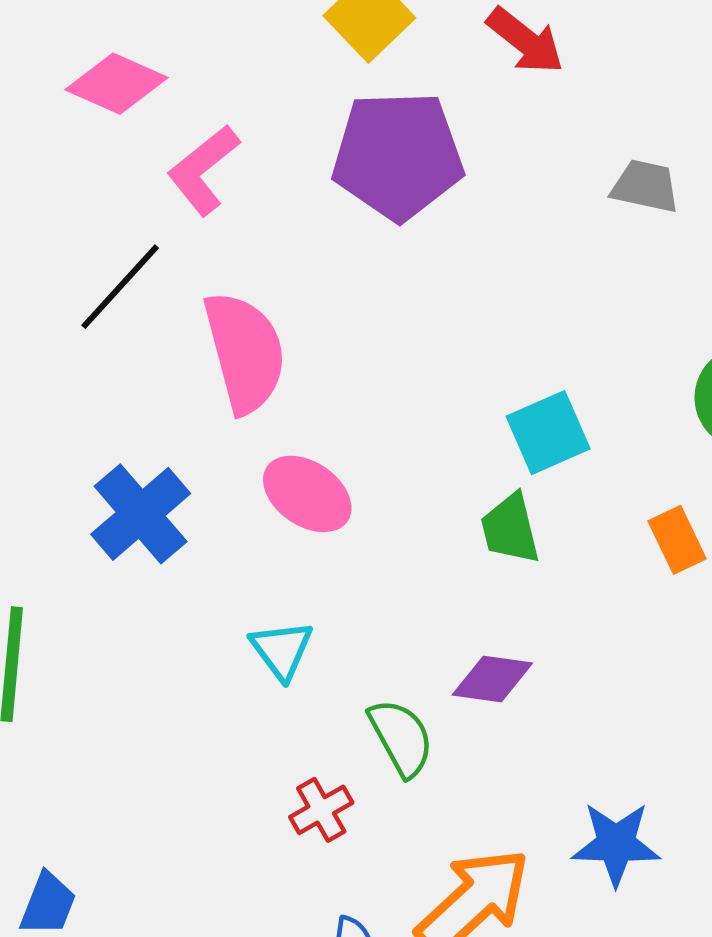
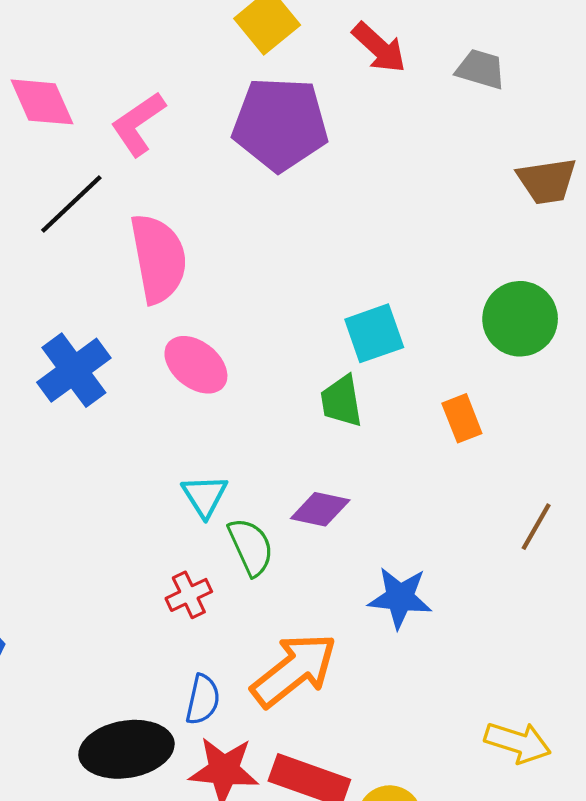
pink diamond: (116, 84) -> (42, 102), moved, turned 38
gray trapezoid: (645, 186) -> (481, 69), moved
cyan triangle: (282, 650) -> (205, 496), moved
blue star: (616, 844) -> (400, 598), moved

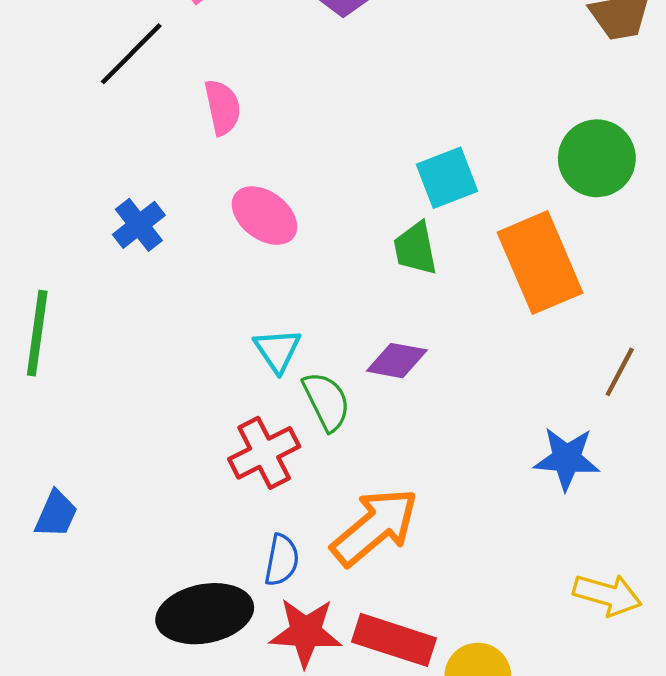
pink semicircle: (158, 258) -> (222, 107), size x0.6
blue cross: (74, 370) -> (139, 225), size x0.7
orange rectangle: (462, 418) -> (540, 263), size x2.0
red cross: (189, 595) -> (264, 453), size x1.5
blue star: (400, 598) -> (567, 459), moved

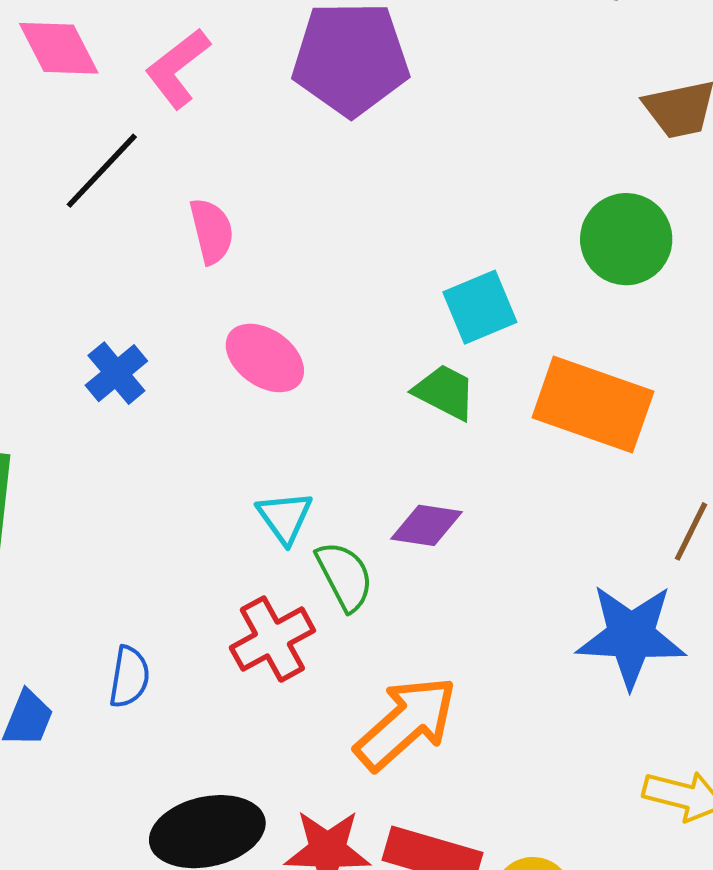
green circle: (597, 158) -> (626, 239), moved
green trapezoid: (415, 249) -> (445, 392), turned 130
orange rectangle: (540, 263) -> (593, 405), turned -46
blue star: (567, 459) -> (631, 636), size x1.4
blue semicircle: (282, 560) -> (129, 677), moved

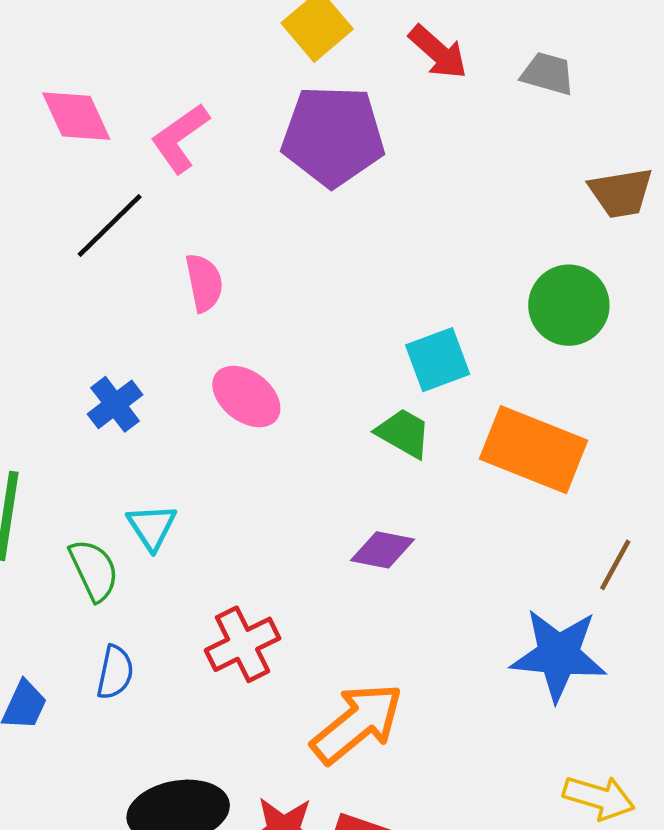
cyan triangle: (285, 517) -> (152, 527), moved
green semicircle: (345, 576) -> (94, 570), moved

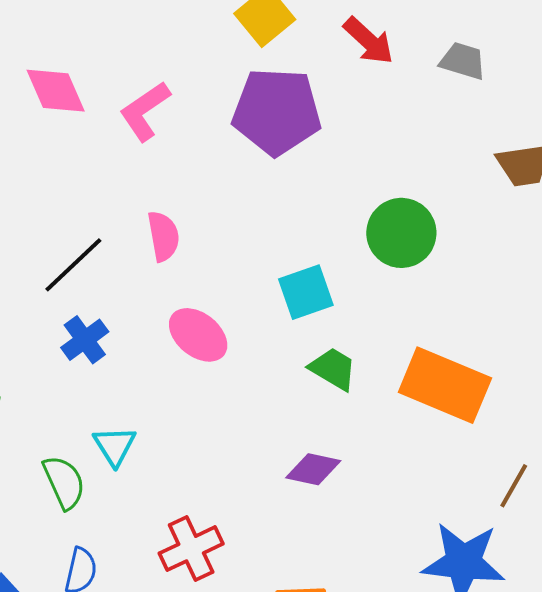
black line: (110, 226) -> (73, 265), moved
green circle: (569, 305) -> (401, 233), moved
cyan square: (438, 360) -> (306, 292), moved

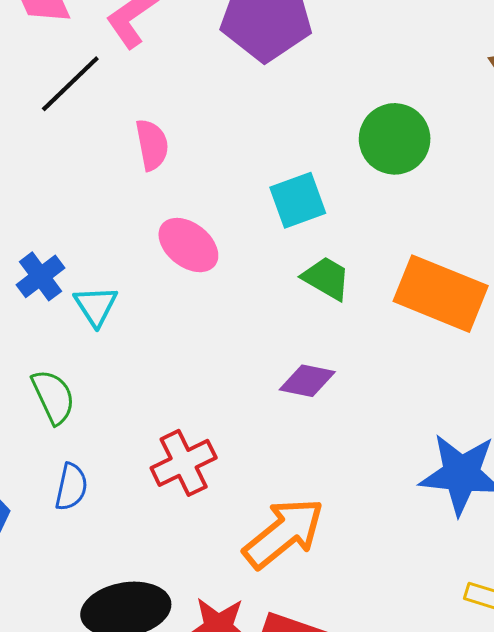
black line: (73, 265) -> (70, 84), moved
blue cross: (85, 340) -> (40, 276), moved
cyan triangle: (115, 446) -> (96, 306), moved

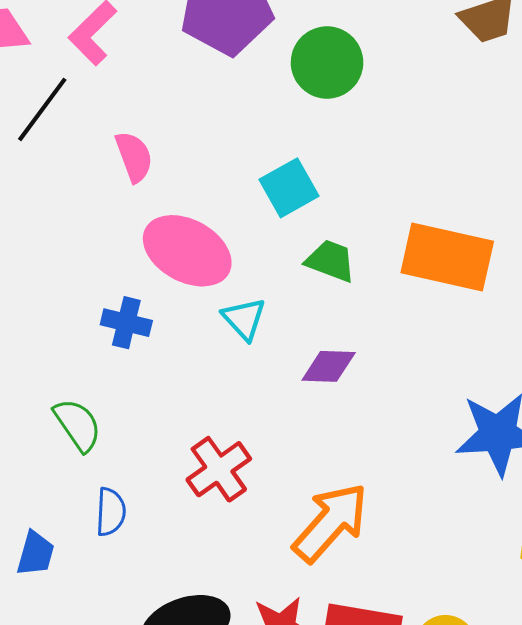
green circle: (395, 139) -> (327, 62), moved
pink ellipse: (188, 245) -> (187, 251), size x1.4
blue cross: (40, 276) -> (126, 323), moved, turned -30
cyan triangle: (96, 306) -> (244, 319), moved

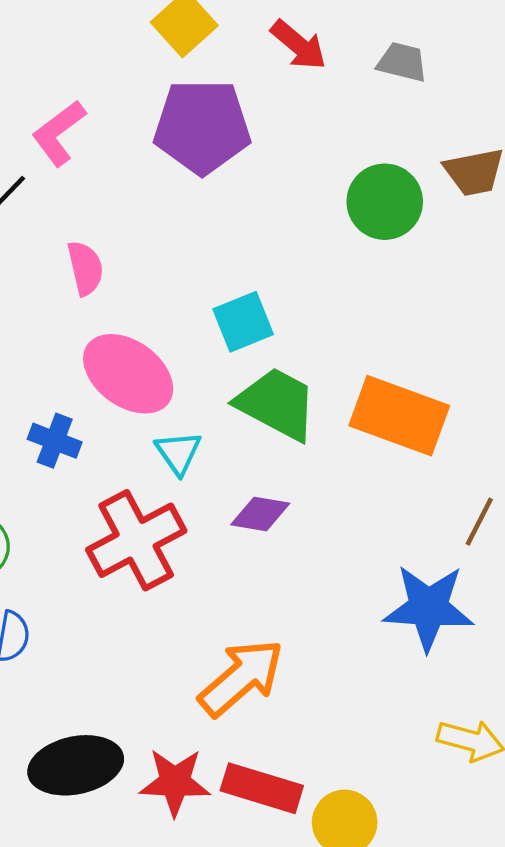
green circle: (327, 62) -> (385, 202), moved
green trapezoid: (331, 261) -> (277, 404), size x1.6
red cross: (219, 469) -> (136, 540), moved, size x1.4

